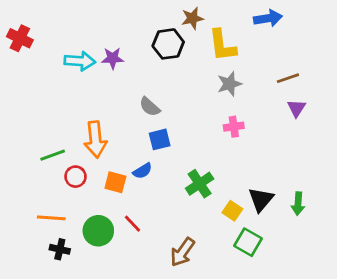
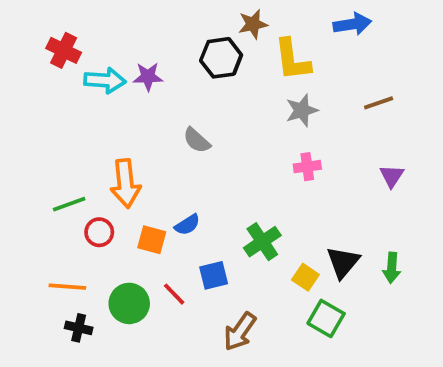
red cross: (20, 38) -> (64, 50), moved
purple triangle: (297, 108) -> (392, 176), moved
blue square: (160, 139) -> (214, 275), moved

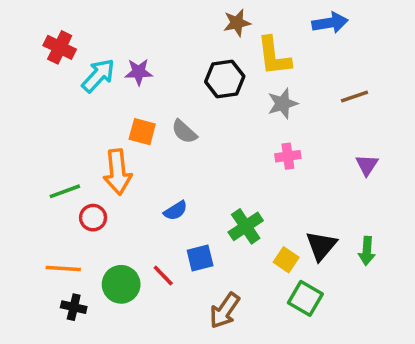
black hexagon: (221, 58) -> (225, 79), moved
cyan arrow: (105, 80) -> (98, 75), turned -51
orange square: (152, 240) -> (142, 132), moved

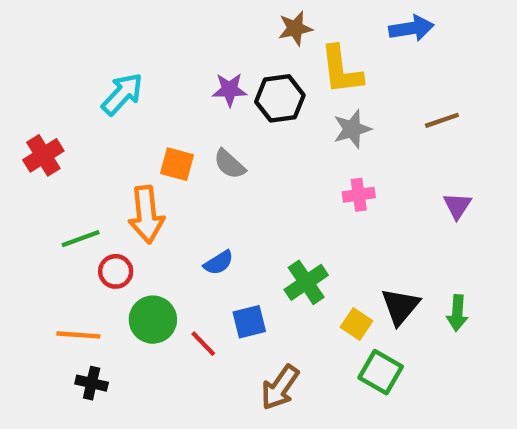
red cross: (60, 47) -> (43, 155), moved, turned 32
purple star: (139, 72) -> (230, 90), moved
green circle: (121, 284) -> (153, 320), moved

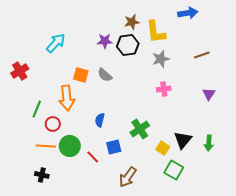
brown star: (295, 28) -> (132, 22), moved
green line: (81, 239) -> (37, 109), turned -48
blue semicircle: (219, 263) -> (100, 120), turned 136
orange line: (78, 335) -> (46, 146), moved

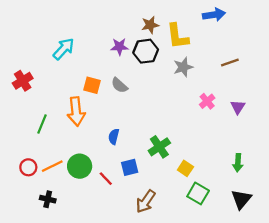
pink cross: (164, 89) -> (207, 101), moved, turned -32
red circle: (53, 124) -> (28, 167), moved
black triangle: (183, 140) -> (241, 199), moved
orange line: (46, 146) -> (52, 166), turned -30

